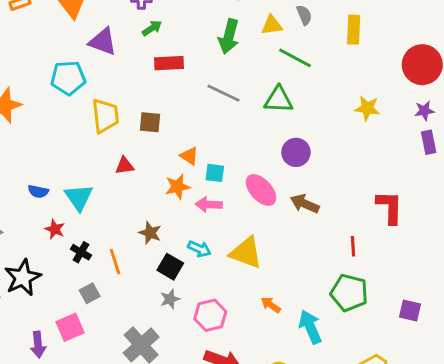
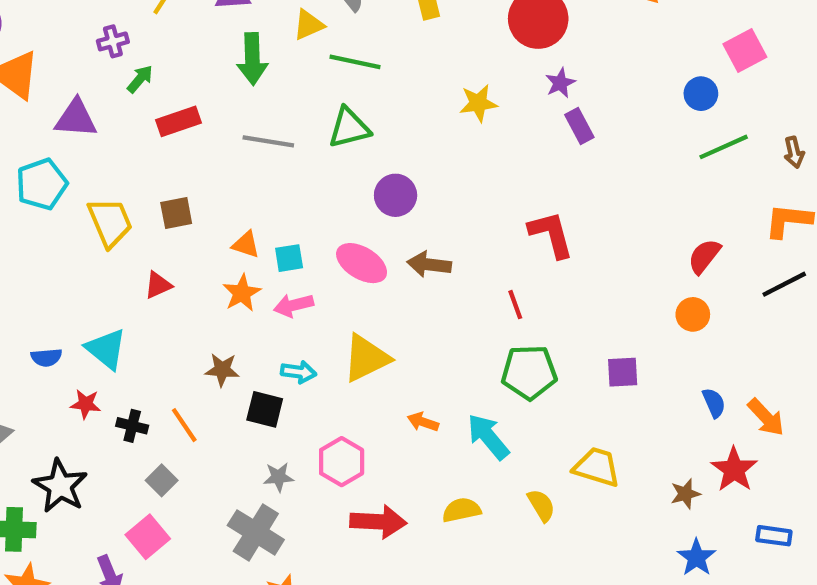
yellow triangle: (246, 253) -> (366, 358), turned -30
gray star: (170, 299) -> (279, 477), moved, turned 30

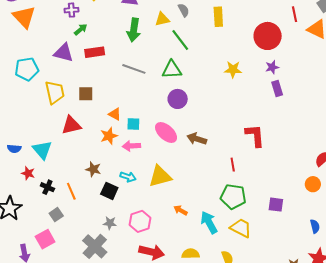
green line: (355, 62) -> (180, 40), turned 30
purple triangle: (76, 118) -> (64, 53), moved
purple circle: (396, 195) -> (178, 99), moved
red triangle: (158, 285) -> (71, 125), size x1.5
yellow trapezoid: (597, 467) -> (241, 228), moved

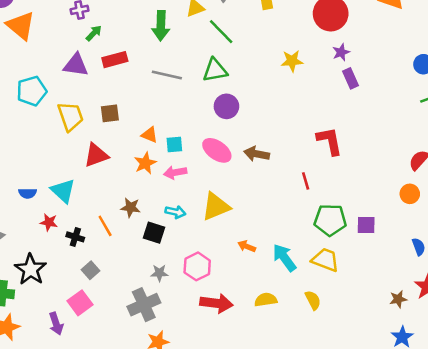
orange line: (71, 191) -> (105, 226), moved
green pentagon: (233, 197) -> (330, 220), moved
gray cross: (95, 246) -> (144, 305), turned 30

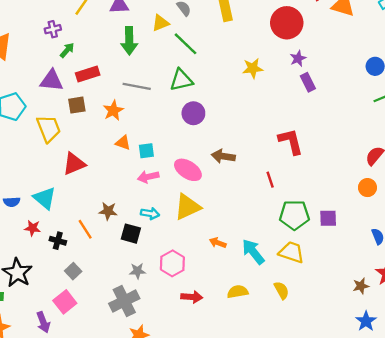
brown square: (110, 113) -> (77, 105), moved
pink ellipse: (217, 150) -> (188, 170), moved
orange star: (145, 163) -> (113, 110), moved
red arrow: (216, 303) -> (192, 297), size x0.7

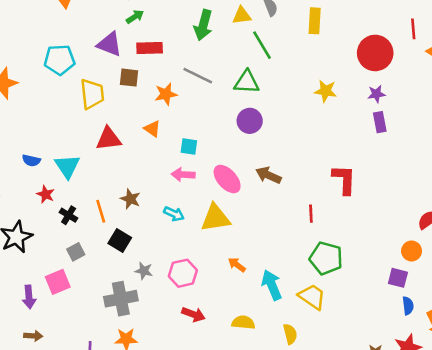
orange triangle: (123, 143) -> (152, 129), moved
purple square: (328, 218) -> (398, 278), moved
black square: (131, 234) -> (120, 241), moved

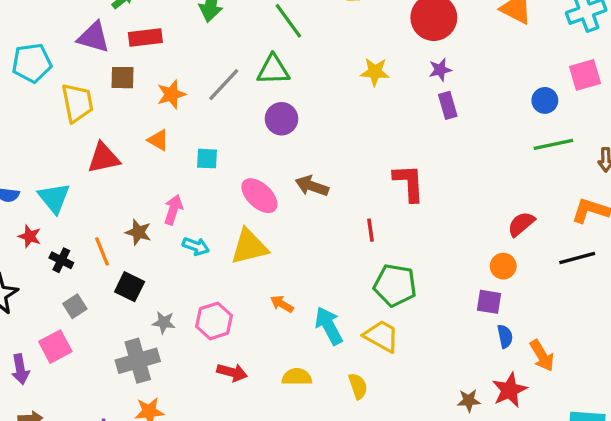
gray line: (198, 76) -> (224, 85), moved, turned -68
pink arrow: (183, 175) -> (173, 210), moved, turned 110

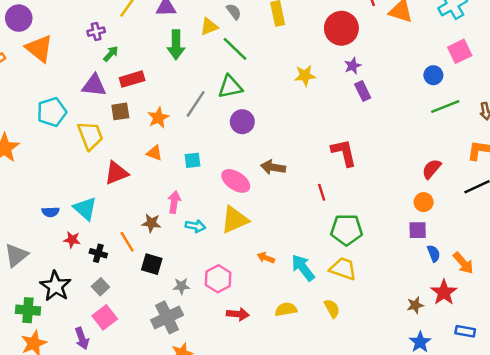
gray square: (75, 306) -> (100, 287), moved

